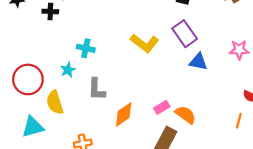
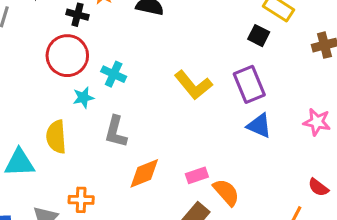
red circle: (28, 79) -> (67, 56), moved

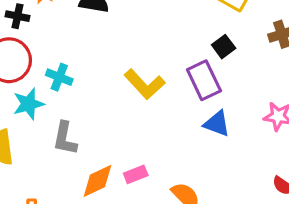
black square: (259, 36) -> (224, 47), moved, turned 30
cyan star: (83, 98) -> (28, 104), size x1.4
pink rectangle: (197, 175) -> (136, 174), moved

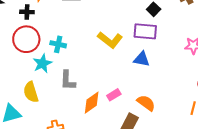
purple rectangle: (204, 80) -> (145, 31), turned -50
blue triangle: (217, 124) -> (142, 59), moved

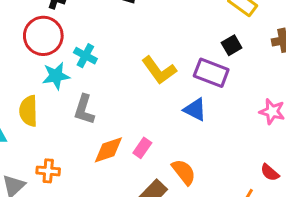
pink rectangle: (114, 95) -> (142, 148), turned -40

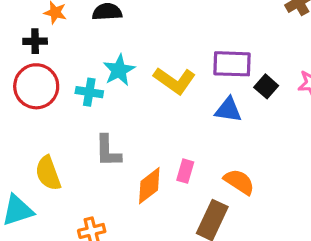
black square: (232, 45) -> (266, 86), moved
cyan star: (56, 76) -> (119, 70), moved

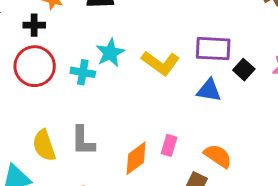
gray L-shape: (108, 151) -> (83, 141), moved

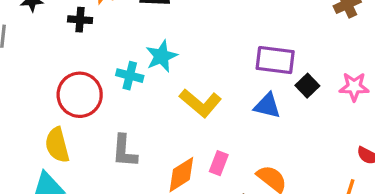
yellow L-shape: (161, 63) -> (200, 103), moved
red circle: (35, 66) -> (80, 95), moved
yellow semicircle: (44, 145) -> (57, 145), moved

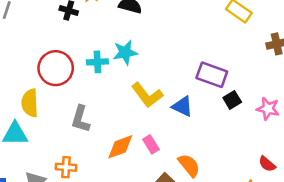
cyan cross: (130, 76) -> (97, 62), turned -30
blue triangle: (267, 106) -> (182, 106), moved
pink rectangle: (219, 163) -> (151, 144), turned -66

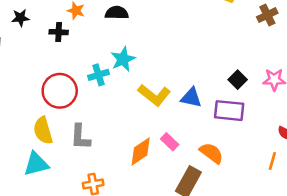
purple rectangle: (212, 75) -> (229, 111), moved
gray L-shape: (80, 119) -> (80, 137), moved

